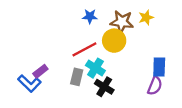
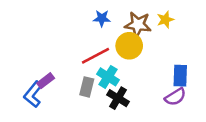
blue L-shape: (29, 83) -> (33, 94), turned 85
purple semicircle: (155, 86) -> (175, 97), turned 36

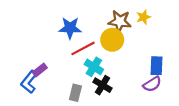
blue star: (102, 18) -> (70, 28), moved, size x1.5
gray rectangle: (87, 87) -> (75, 93), moved

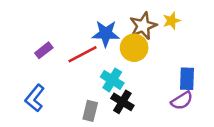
brown star: (120, 21) -> (143, 26), turned -30
blue star: (70, 28) -> (106, 34), moved
red line: (83, 48) -> (82, 54), moved
purple rectangle: (40, 70) -> (44, 50), moved

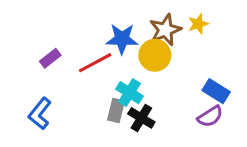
blue rectangle: (187, 79) -> (216, 91), turned -60
gray rectangle: (90, 111) -> (116, 111), moved

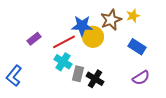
yellow circle: (155, 55) -> (93, 37), moved
blue rectangle: (216, 91) -> (137, 47), moved
cyan cross: (129, 93) -> (63, 62), moved
blue L-shape: (40, 113) -> (14, 76), moved

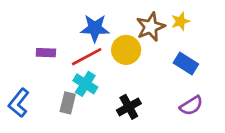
blue star: (82, 26) -> (95, 28), moved
purple rectangle: (34, 39) -> (46, 53), turned 40
gray rectangle: (78, 74) -> (68, 103), moved
black cross: (95, 79) -> (129, 107), turned 30

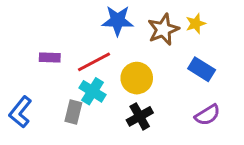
blue star: (95, 28) -> (118, 21), moved
yellow circle: (126, 50) -> (137, 78), moved

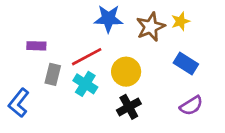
purple rectangle: (50, 57) -> (36, 46), moved
gray rectangle: (73, 112) -> (53, 74), moved

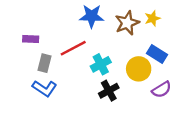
yellow circle: (126, 72) -> (139, 69), moved
cyan cross: (85, 84) -> (101, 64), moved, turned 30
blue L-shape: (19, 103) -> (44, 88), moved, turned -95

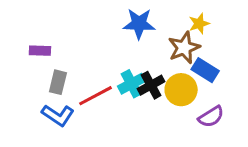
blue star: (92, 16) -> (139, 24), moved
brown star: (127, 23) -> (184, 48), moved
red line: (73, 48) -> (95, 96), moved
black cross: (109, 91) -> (151, 85), moved

